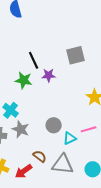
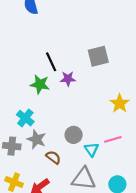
cyan triangle: (70, 138) -> (92, 149), turned -40
brown semicircle: (40, 156) -> (53, 157), moved

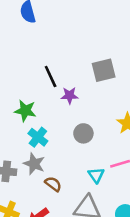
green star: (40, 84) -> (25, 111), moved
cyan cross: (25, 118) -> (38, 137), moved
gray circle: (74, 135) -> (83, 133), moved

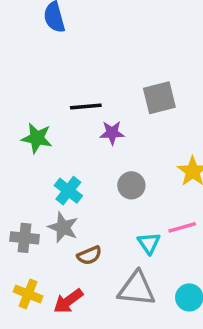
black line: (51, 77) -> (86, 107), turned -70
green star: (25, 111) -> (37, 138), moved
brown semicircle: (53, 184) -> (89, 255), turned 120

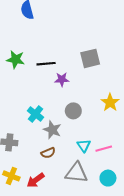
green star: (37, 138) -> (16, 59), moved
gray star: (63, 227) -> (52, 130), moved
pink line: (182, 227) -> (104, 149), moved

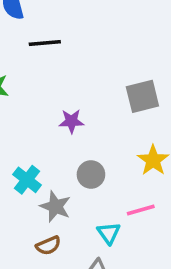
gray square: (90, 58) -> (142, 96), moved
black line: (46, 64) -> (45, 43), moved
pink line: (104, 149) -> (141, 210), moved

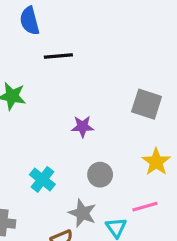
gray square: (142, 96) -> (147, 104), turned 32
gray star: (55, 206) -> (82, 213), moved

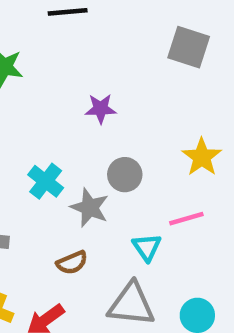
gray square: (147, 104) -> (189, 47), moved
gray star: (82, 213) -> (90, 208), moved

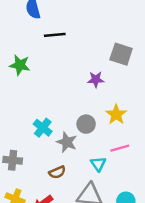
purple star: (101, 109) -> (96, 79), moved
yellow star: (202, 157) -> (116, 114), moved

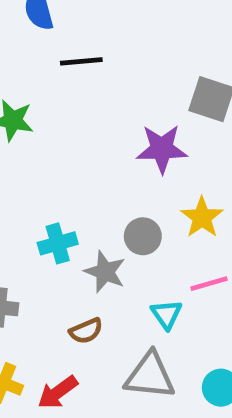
purple star: (96, 79) -> (162, 149), size x1.5
cyan cross: (43, 128) -> (58, 243), turned 36

